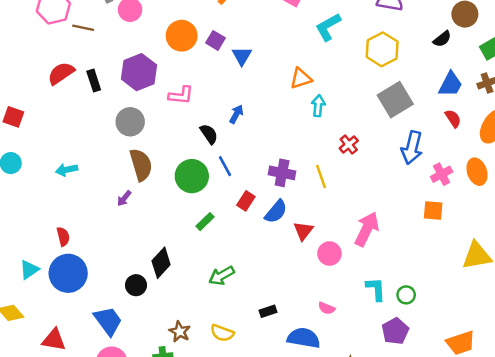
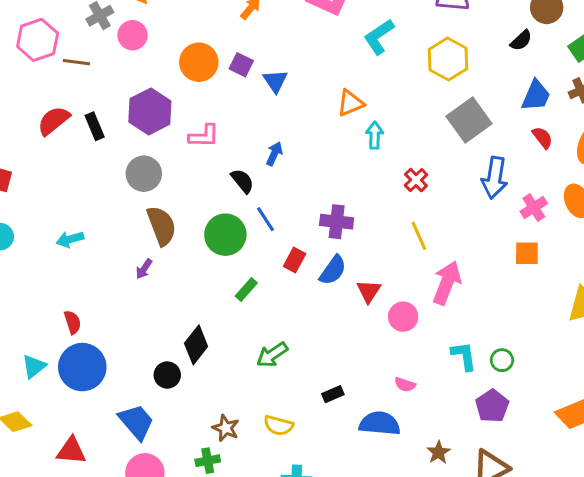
yellow line: (321, 176) -> (419, 236), moved

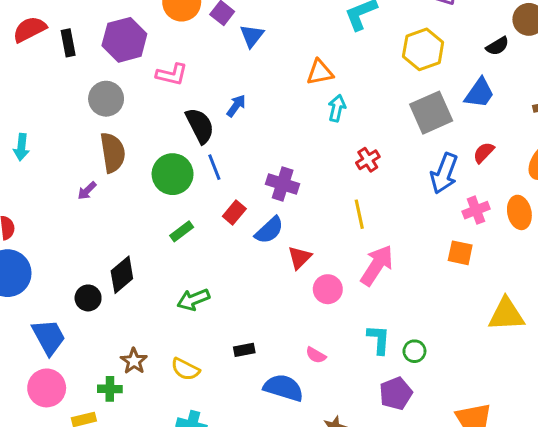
blue trapezoid: (536, 96) -> (479, 93), moved
red semicircle: (542, 138) -> (484, 152), moved, turned -110
black semicircle: (242, 181) -> (200, 126), size x1.4
cyan arrow: (70, 239) -> (21, 147), turned -80

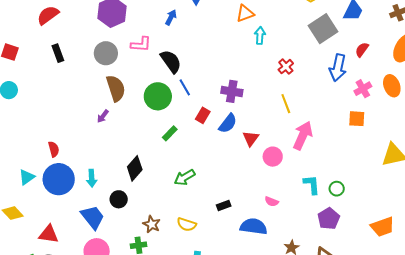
black rectangle: (68, 43) -> (58, 53), moved
pink L-shape: (172, 74) -> (141, 44), moved
blue arrow: (236, 106) -> (171, 17), moved
cyan arrow: (21, 147) -> (92, 178), moved
black circle: (88, 298) -> (119, 199), moved

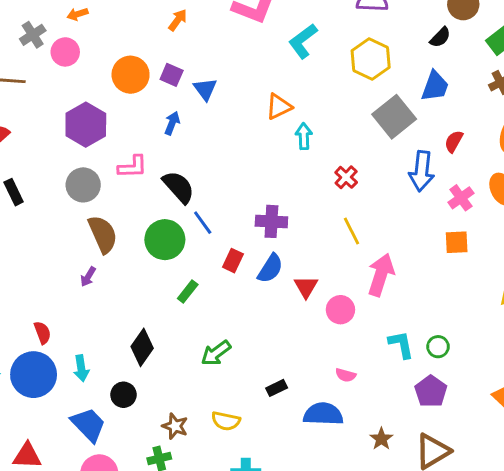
red semicircle: (54, 149) -> (42, 333), moved

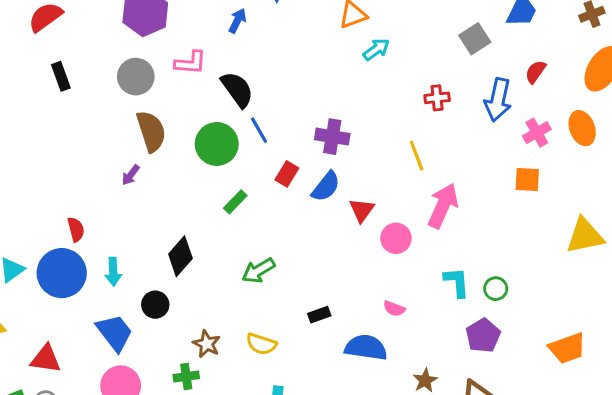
gray square: (394, 117) -> (475, 39), size x0.7
cyan arrow: (304, 136) -> (376, 49), turned 50
red cross: (346, 177) -> (437, 98), moved, turned 35

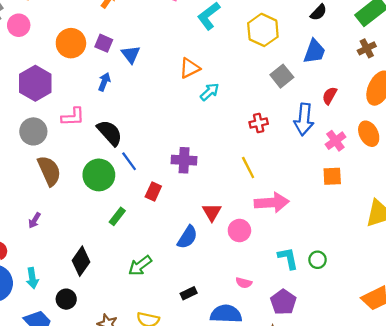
purple arrow: (131, 175) -> (34, 220), moved
blue semicircle: (326, 187) -> (187, 237), moved
pink arrow: (443, 206) -> (272, 202), turned 68
purple pentagon: (483, 335) -> (283, 302), moved

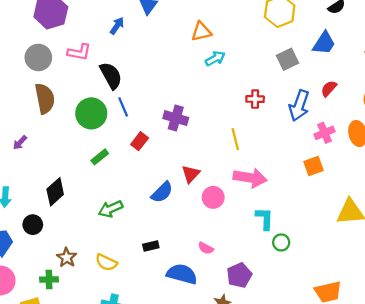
orange square: (332, 176) -> (314, 166), turned -30
cyan L-shape: (288, 258) -> (265, 219), moved

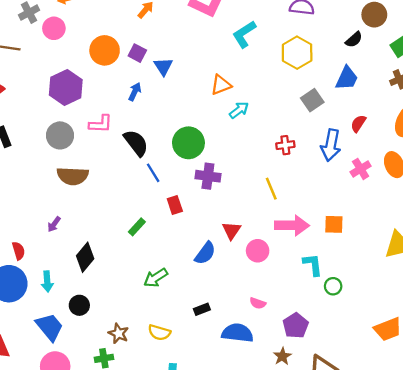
brown semicircle: (45, 99) -> (73, 176), turned 112
green circle: (91, 113) -> (188, 143), moved
red rectangle: (140, 141) -> (175, 205), turned -48
orange square: (314, 166) -> (334, 224), moved, turned 30
black diamond: (55, 192) -> (85, 257), moved

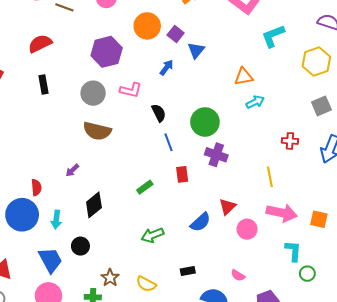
black semicircle: (136, 143) -> (159, 113), size x0.7

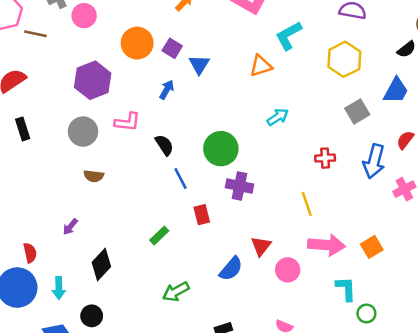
orange triangle: (244, 77) -> (261, 66), moved
brown semicircle: (97, 131) -> (94, 176), size x0.6
orange square: (319, 219) -> (372, 247), turned -36

